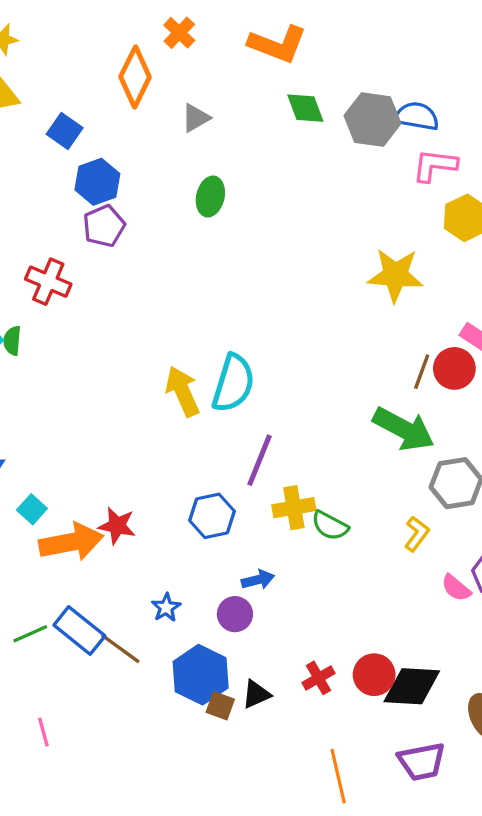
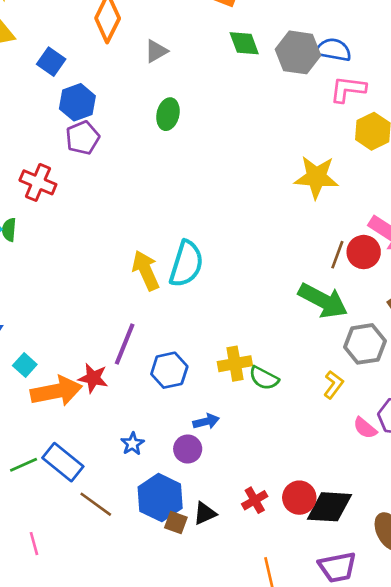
purple line: (260, 460) -> (125, 344), moved
brown line: (120, 648) -> (96, 504), moved

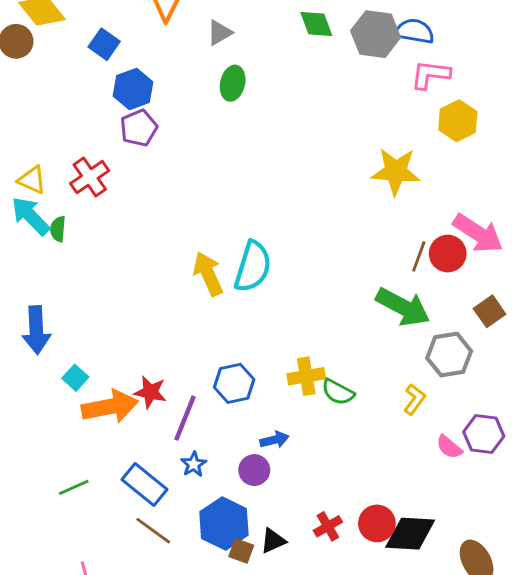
green ellipse: (168, 114) -> (233, 83), moved
red cross: (38, 182) -> (90, 177), turned 32
purple line: (125, 344) -> (185, 418), moved
blue rectangle: (63, 462) -> (145, 484), moved

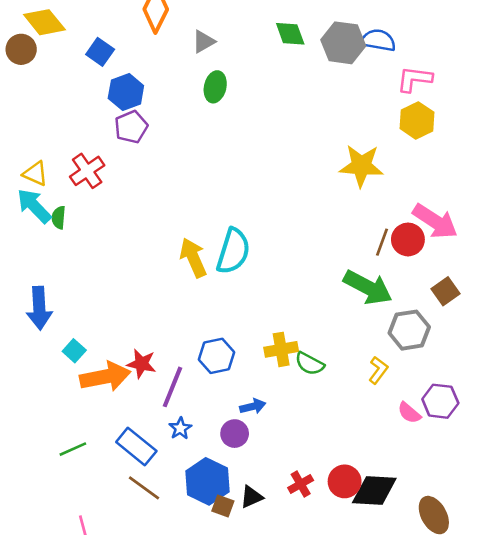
pink L-shape: (430, 75) -> (414, 79), moved

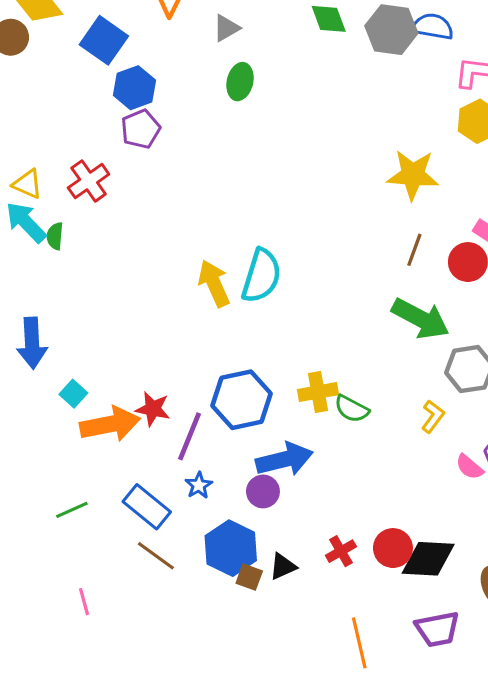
blue square: (100, 52) -> (104, 40), size x1.4
brown line: (382, 242) -> (414, 250), moved
blue hexagon: (216, 356) -> (242, 400), size x1.4
blue arrow: (253, 406) -> (284, 459), size x1.8

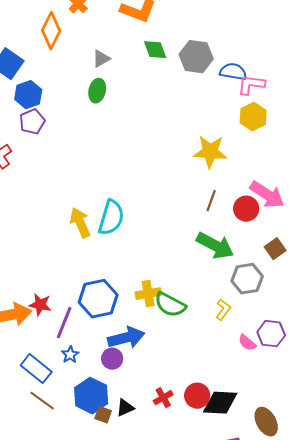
blue semicircle: (433, 27) -> (233, 72), moved
gray triangle: (226, 28) -> (101, 59), moved
green semicircle: (352, 409) -> (170, 305), size x1.4

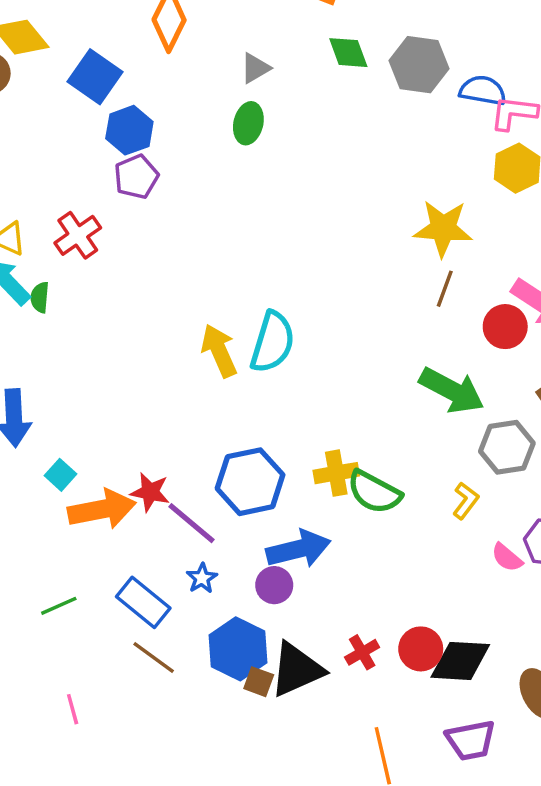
brown line: (211, 201) -> (445, 289), moved
purple line: (64, 323) -> (191, 523), turned -72
black triangle: (125, 408) -> (297, 670), size x1.8

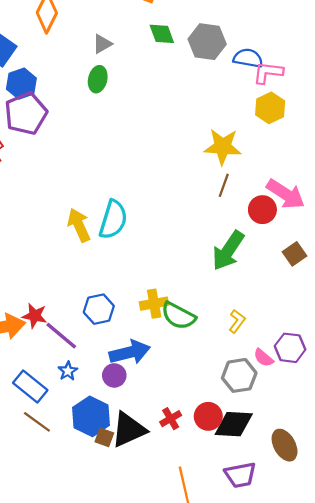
purple pentagon: (136, 177) -> (26, 113), size x1.5
green arrow: (452, 390) -> (228, 251), turned 96
gray hexagon: (507, 447) -> (239, 375), moved
blue hexagon: (250, 482) -> (99, 309), size x0.7

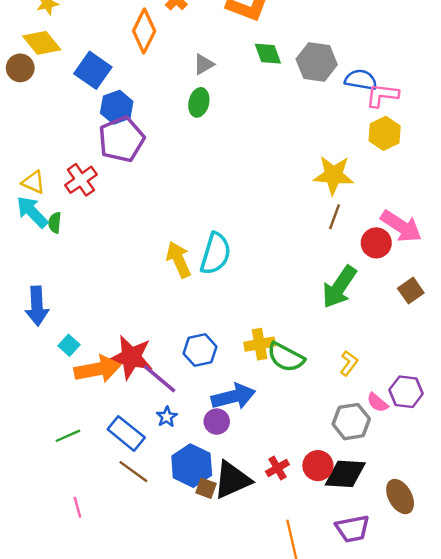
red star: (35, 316) -> (131, 357), size x1.6

